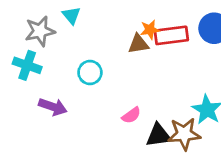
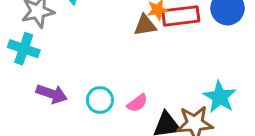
cyan circle: (90, 72) -> (100, 100), moved

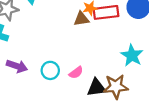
cyan star: (220, 97) -> (132, 55), moved

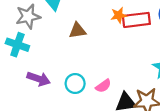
brown triangle: (81, 19) -> (77, 31), moved

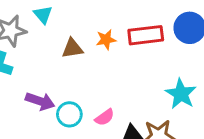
orange star: (119, 15) -> (106, 40), moved
purple arrow: (39, 79) -> (40, 101), moved

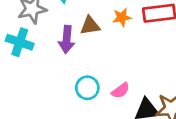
purple arrow: (40, 101) -> (67, 39), moved, turned 76

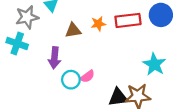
purple arrow: (67, 39) -> (54, 58), moved
pink semicircle: (120, 91) -> (87, 76), moved

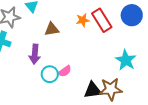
red rectangle: (128, 20) -> (102, 20), turned 65
orange star: (98, 24) -> (83, 20), moved

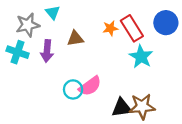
purple arrow: (35, 54) -> (47, 51), moved
cyan star: (126, 60) -> (141, 57), moved
pink semicircle: (65, 71) -> (90, 86), size x1.5

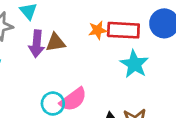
red rectangle: (132, 28) -> (123, 30), turned -55
purple arrow: (47, 51) -> (37, 44), moved

